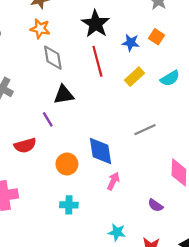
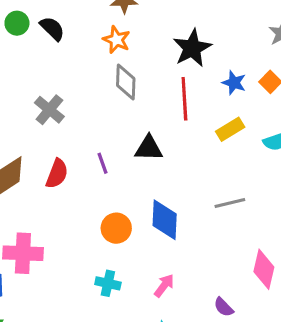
black triangle: (64, 95) -> (149, 148), moved
red semicircle: (25, 145) -> (57, 174), moved, turned -65
pink arrow: (113, 181) -> (164, 286), moved

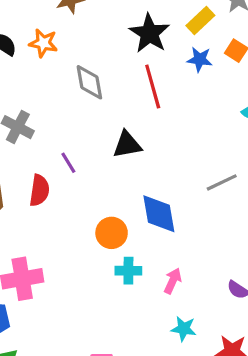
orange star: (116, 40) -> (43, 43), moved
yellow rectangle: (230, 129) -> (200, 20), moved
purple line: (103, 163) -> (68, 163), moved
cyan cross: (108, 283) -> (128, 271), moved

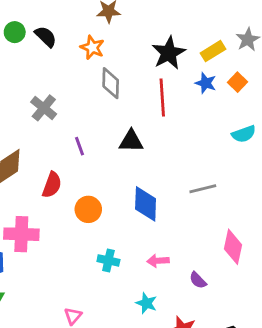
orange star: (43, 43) -> (92, 47), moved
red semicircle: (39, 190) -> (52, 185), moved
orange circle: (112, 233) -> (88, 209), moved
cyan cross: (128, 271) -> (108, 260), moved
pink arrow: (173, 281) -> (158, 261), moved, turned -130

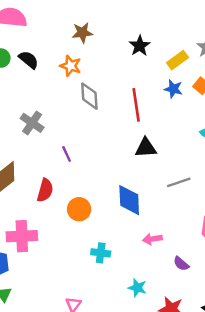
black star: (169, 53) -> (140, 46), moved, size x0.7
black triangle: (131, 141) -> (146, 148), moved
pink arrow: (158, 261) -> (152, 239), moved

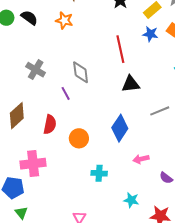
gray diamond: (89, 96) -> (81, 72), moved
blue diamond: (129, 200) -> (120, 128), turned 40

